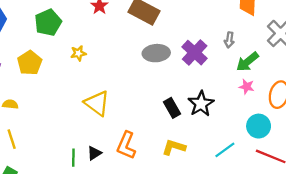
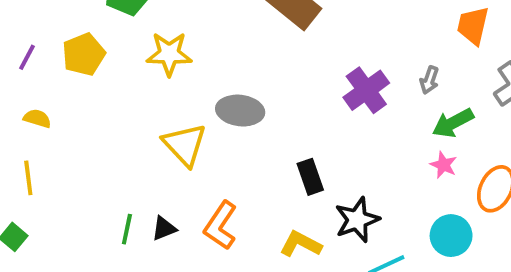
yellow star: (78, 53) -> (169, 54), size x1.6
gray ellipse: (156, 53) -> (240, 111), moved
black star: (201, 104) -> (357, 220), moved

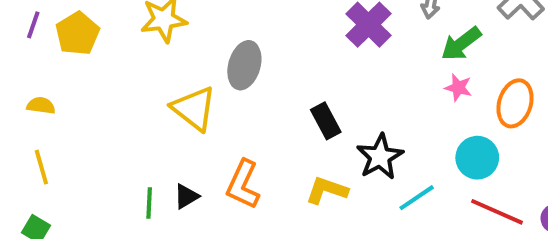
purple line: (27, 57) -> (33, 25), moved
gray ellipse: (240, 111) -> (244, 65), turned -72

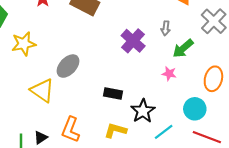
gray ellipse: (244, 65) -> (68, 66), turned 30
pink star: (458, 88) -> (169, 74), moved
black rectangle: (326, 121) -> (113, 93), turned -48

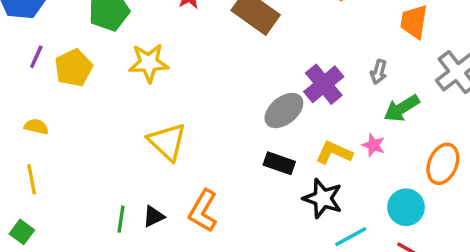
gray ellipse: (68, 66) -> (284, 111), moved
black star: (143, 111) -> (323, 198), turned -30
yellow L-shape: (115, 130) -> (334, 153), moved

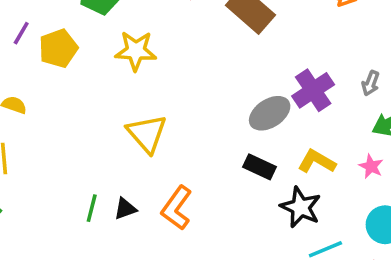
pink star: (373, 145) -> (371, 166), moved

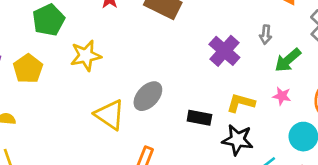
gray ellipse: (270, 113) -> (148, 96), moved

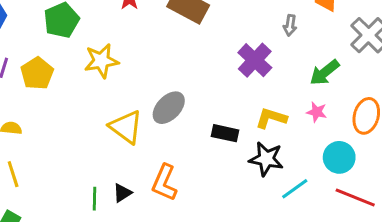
gray arrow: (266, 35) -> (290, 25), moved

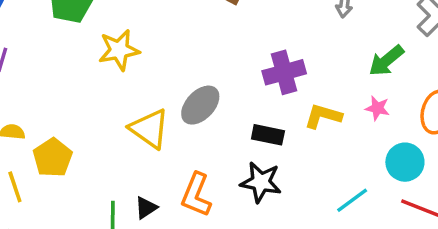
purple cross: (255, 60) -> (284, 72), moved, turned 32
yellow pentagon: (37, 73) -> (53, 158), moved
black star: (266, 159) -> (261, 182), moved

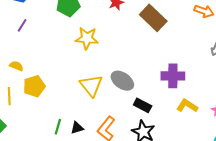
gray ellipse: (200, 105) -> (122, 81), turned 65
black rectangle: (268, 135) -> (143, 105), moved

